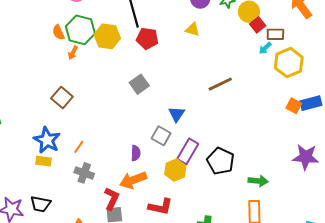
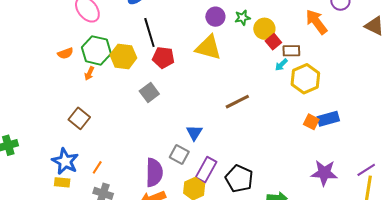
yellow triangle: (193, 29) -> (208, 48), size x1.8
orange semicircle: (58, 32) -> (65, 53), moved, turned -84
gray square: (139, 84) -> (149, 92), moved
purple semicircle: (136, 153) -> (154, 173), size x1.8

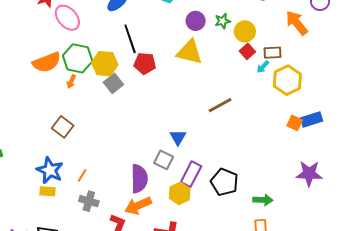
red square: (273, 42) -> (247, 51), moved
orange semicircle: (65, 53) -> (47, 62), size x1.8
gray square: (149, 92) -> (113, 83), moved

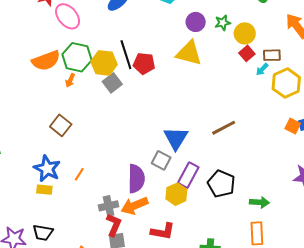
black line: (130, 39) -> (126, 55), moved
brown line: (220, 105) -> (224, 128), moved
blue triangle: (178, 137) -> (176, 138), size x1.5
gray cross: (89, 201) -> (109, 206), moved, turned -30

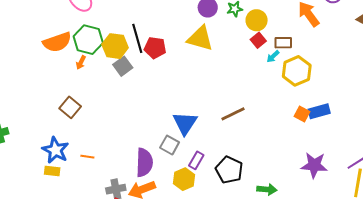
orange line: (79, 174) -> (87, 157), turned 64
purple rectangle: (188, 175) -> (196, 160), size x0.7

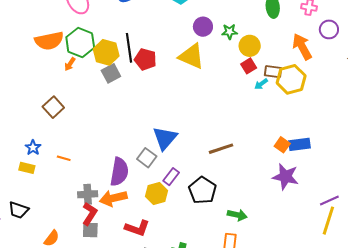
yellow hexagon: (297, 71) -> (291, 79), moved
brown line: (233, 114) -> (221, 149), moved
blue star: (55, 150) -> (33, 148), size x0.6
purple star: (314, 165) -> (285, 177), moved

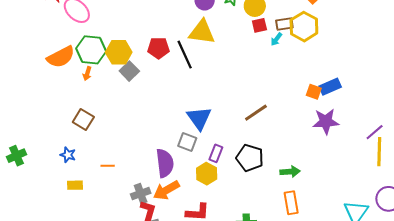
black line: (129, 48) -> (185, 55), moved
red square: (249, 66) -> (259, 25), turned 35
blue star: (33, 148) -> (68, 155), moved

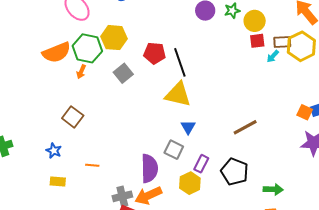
yellow triangle: (202, 32) -> (178, 94), moved
yellow hexagon: (119, 52) -> (114, 38), moved
blue triangle: (199, 118) -> (188, 127), size x0.6

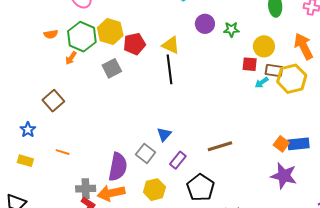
yellow circle: (255, 21) -> (264, 46), moved
orange semicircle: (57, 52) -> (51, 34), size x0.5
red pentagon: (155, 53) -> (134, 44), moved, turned -30
yellow triangle: (178, 94) -> (171, 45), moved, size x0.7
purple rectangle: (201, 164) -> (178, 160), moved

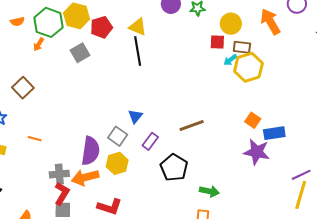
yellow hexagon: (292, 79) -> (248, 67), moved
blue rectangle: (299, 144) -> (274, 133), moved
yellow hexagon: (154, 190) -> (117, 163), moved

